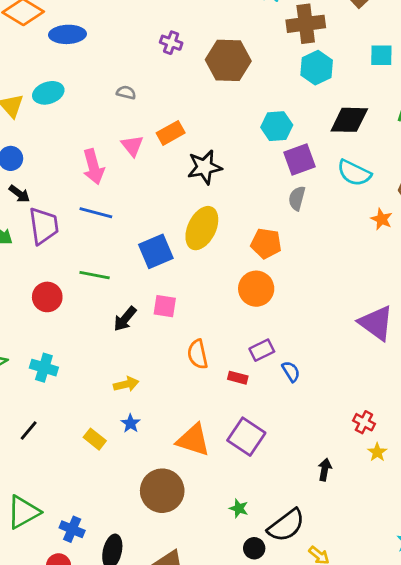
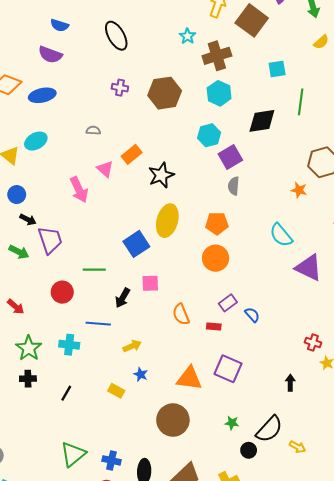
cyan hexagon: (317, 68) -> (219, 93), moved
cyan semicircle: (354, 173) -> (281, 235), moved, turned 35
blue line: (96, 213) -> (98, 324), moved

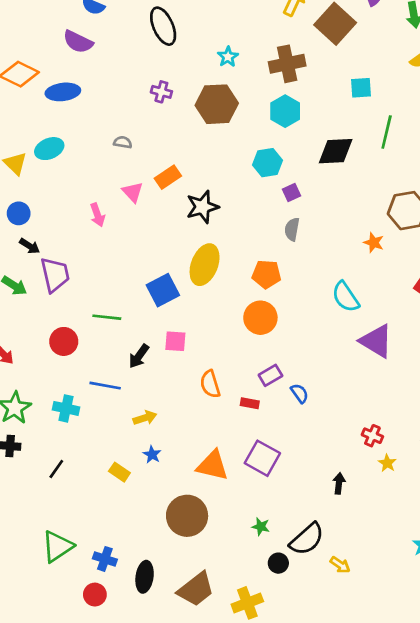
cyan star: (187, 36) -> (228, 57), moved
purple square: (230, 157) -> (292, 192), size x0.6
pink arrow: (79, 190) -> (97, 215), size x0.7

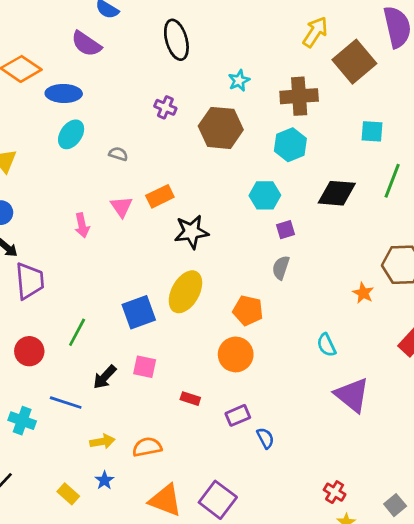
cyan ellipse: (49, 149) -> (71, 134), moved, turned -40
cyan semicircle: (346, 297) -> (326, 345), size x0.7
green line: (107, 317) -> (77, 332), turned -76
orange semicircle: (210, 384) -> (147, 447), moved, turned 88
red rectangle: (250, 403) -> (190, 399), moved

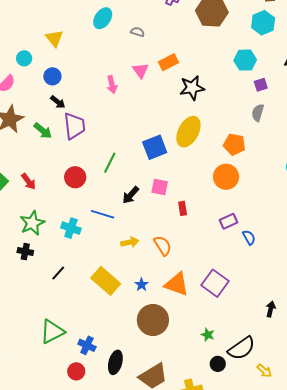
red rectangle: (190, 399) -> (183, 208), moved, turned 64
orange semicircle: (147, 447) -> (163, 246), turned 70
blue star: (104, 480) -> (141, 285), moved
yellow rectangle: (68, 494) -> (106, 281), size x1.8

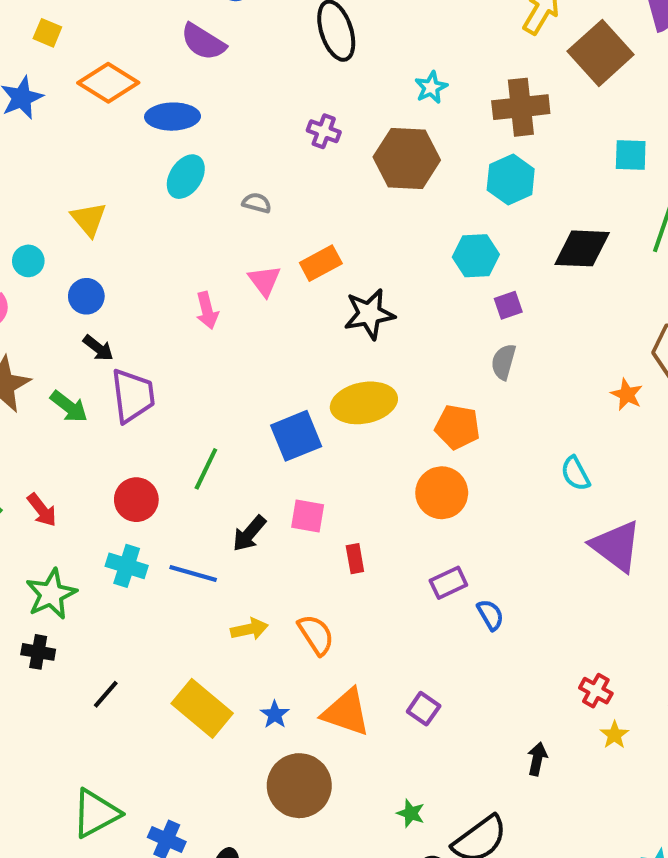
yellow ellipse: (188, 132) -> (364, 403), turned 52
cyan cross: (71, 228) -> (127, 566), moved
purple square: (215, 283) -> (424, 709), size x0.6

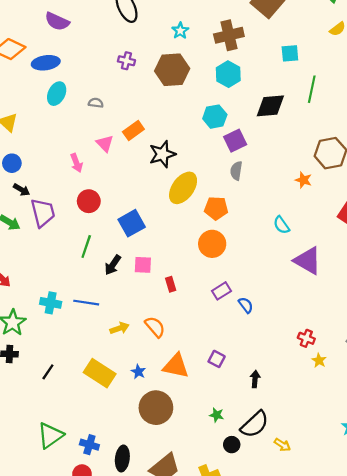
purple square: (508, 305) -> (235, 141), size x1.5
yellow ellipse: (364, 403) -> (183, 188), moved, turned -36
red circle: (136, 500) -> (89, 201), moved
black arrow: (249, 534) -> (113, 265), moved
black arrow: (537, 759) -> (255, 379), moved

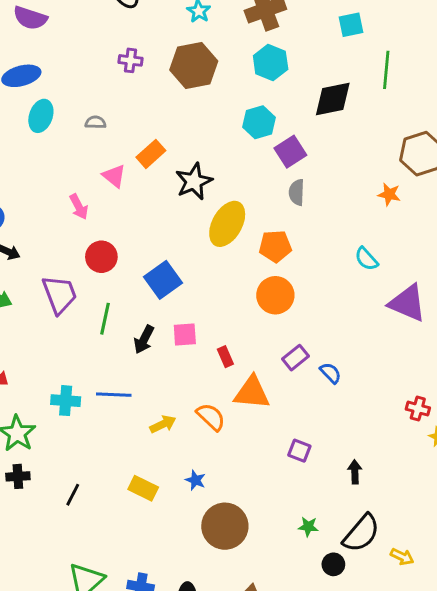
purple trapezoid: (43, 213) -> (60, 294), moved
orange triangle: (176, 366) -> (252, 393), moved
yellow rectangle: (100, 373) -> (143, 488), size x0.7

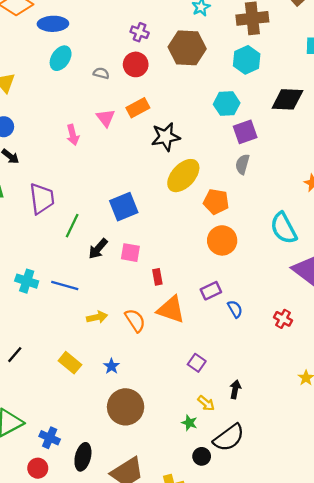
red circle: (101, 257) -> (136, 64), moved
cyan semicircle: (366, 259) -> (284, 228), size x1.6
orange circle: (275, 295) -> (222, 240), moved
red cross: (418, 409) -> (283, 319), moved
yellow arrow: (402, 557) -> (206, 403), moved

